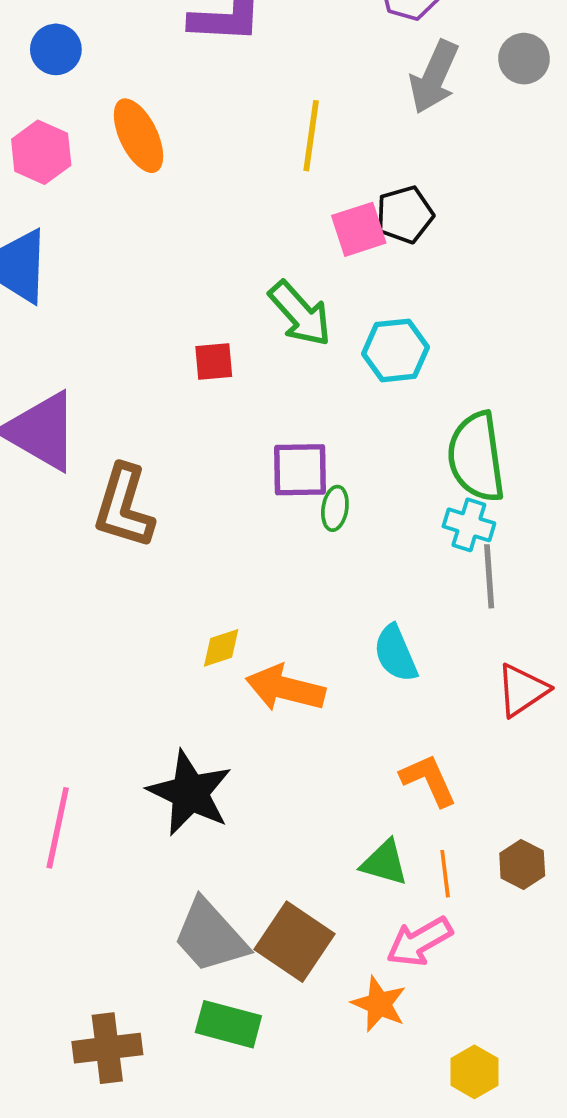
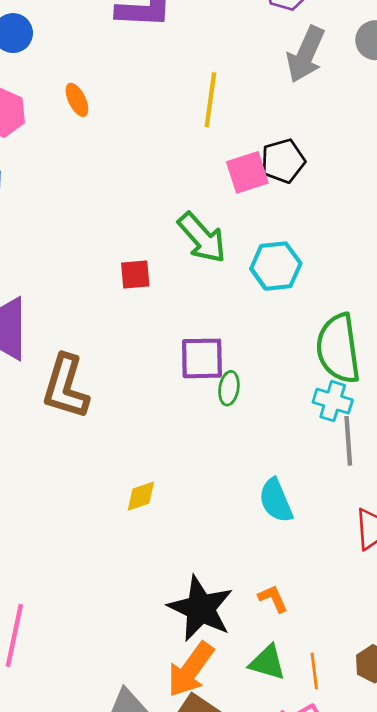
orange ellipse: (138, 136) -> (77, 100), size x0.6
orange arrow: (285, 688) -> (191, 670), moved, turned -68
orange L-shape: (429, 780) -> (273, 598), moved, size x0.7
black star: (190, 793) -> (201, 608), moved

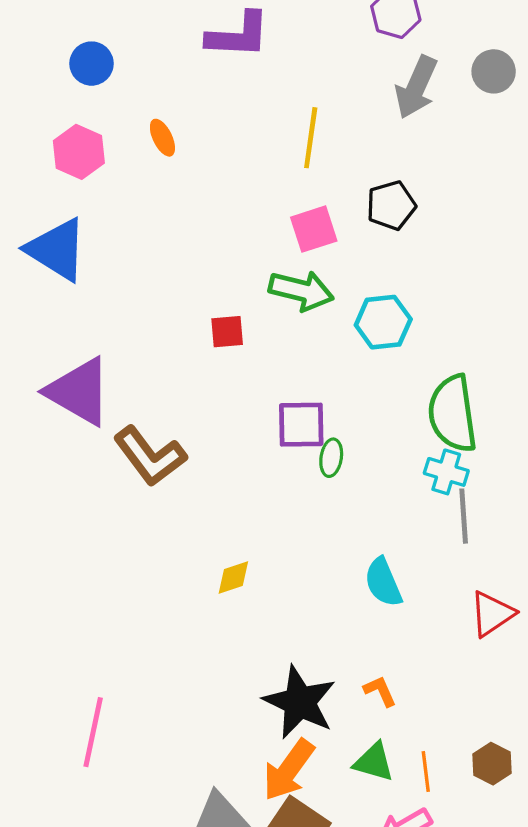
pink square: (247, 172) -> (314, 229), moved
green arrow: (202, 238) -> (301, 291), turned -34
brown L-shape: (66, 387) -> (150, 456), turned -54

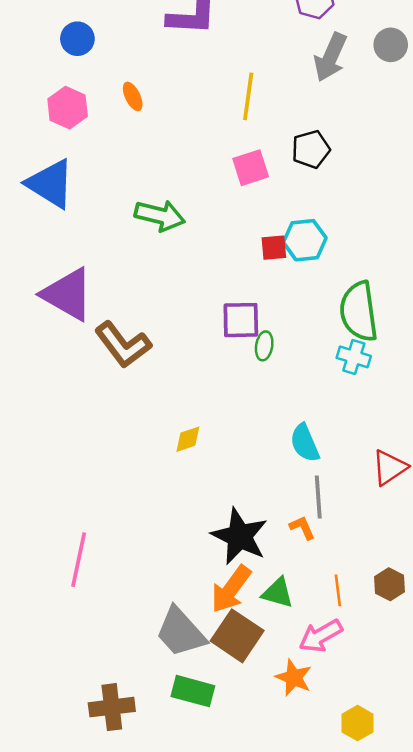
green arrow: (301, 291) -> (160, 216), moved
red square: (227, 332) -> (274, 248), moved
gray line: (464, 516) -> (318, 497), moved
green triangle: (374, 762) -> (278, 593), moved

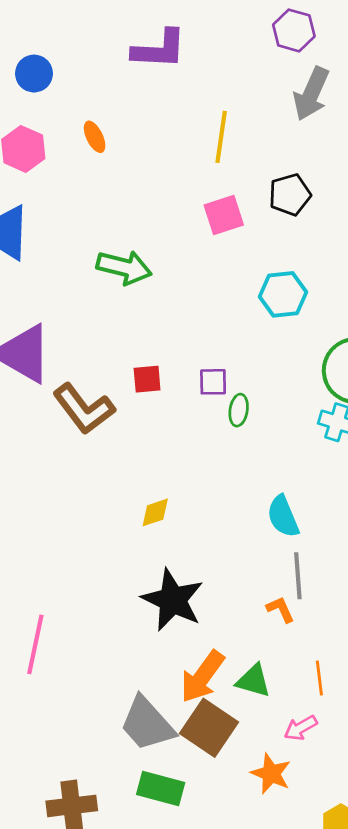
red square: (274, 248) -> (147, 379), moved
purple square: (241, 320) -> (213, 382), size x0.7
black star: (240, 536) -> (173, 600), moved
pink arrow: (321, 636) -> (301, 728), size x0.7

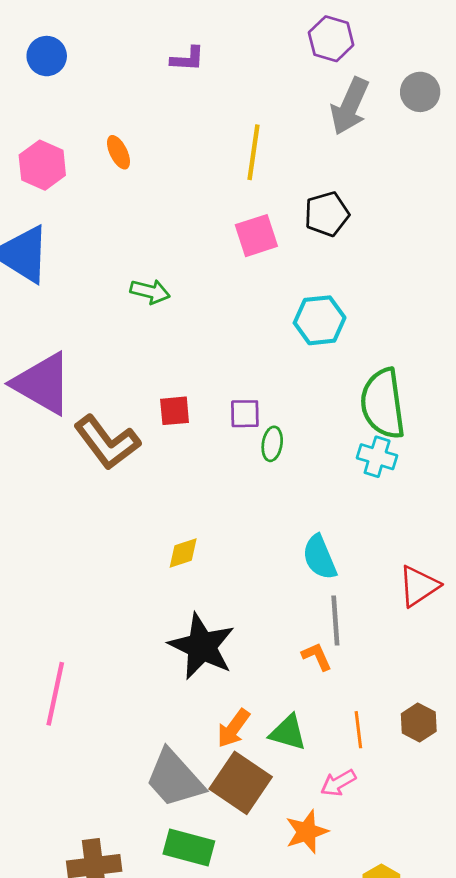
purple L-shape: (159, 49) -> (187, 59), size x0.6
blue circle: (34, 74) -> (47, 56), moved
green arrow: (124, 267) -> (150, 292), size x0.7
orange arrow: (202, 677) -> (233, 728), size x0.7
orange star: (271, 774) -> (307, 832), turned 30

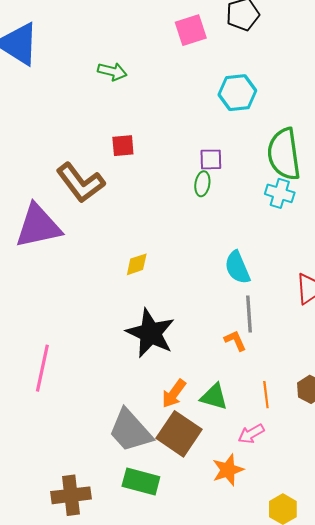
purple triangle: (42, 384) -> (38, 226), moved, turned -42
red square: (175, 411) -> (123, 146), moved
purple square: (245, 414) -> (211, 159), moved

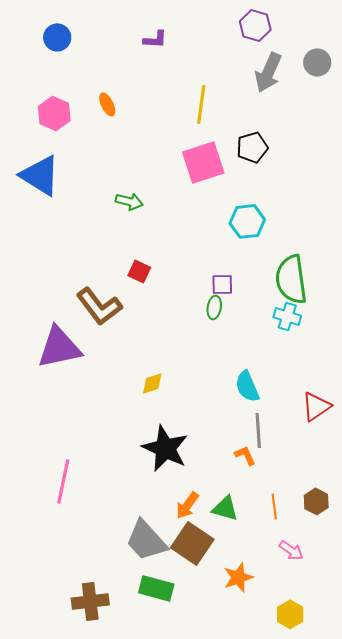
pink square: (191, 30) -> (203, 162), size x1.4
red square: (123, 146) -> (139, 271), turned 30
pink arrow: (251, 434) -> (291, 550), moved, turned -115

